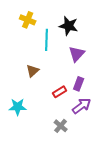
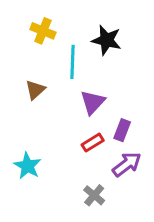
purple triangle: (77, 54) -> (93, 102), moved
brown triangle: (33, 71) -> (35, 90), moved
cyan star: (18, 107) -> (27, 166), turned 30

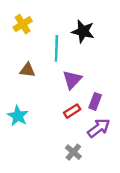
yellow cross: (43, 31) -> (23, 24), moved, turned 36
brown triangle: (35, 90) -> (27, 70), turned 49
cyan star: (27, 166) -> (18, 116), moved

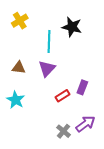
brown triangle: (27, 70) -> (19, 68), moved
purple triangle: (72, 80) -> (47, 69), moved
purple arrow: (99, 128) -> (85, 124), moved

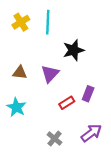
black star: (72, 27) -> (73, 50), moved, turned -30
cyan line: (49, 41) -> (48, 22), moved
gray cross: (64, 131) -> (54, 139), moved

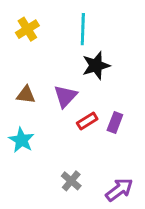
cyan line: (48, 22) -> (83, 29), moved
red rectangle: (67, 103) -> (87, 121), moved
purple arrow: (91, 133) -> (119, 190), moved

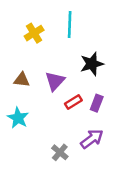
yellow cross: (27, 29) -> (34, 33), moved
black star: (96, 66) -> (92, 64), moved
purple arrow: (119, 190) -> (92, 139), moved

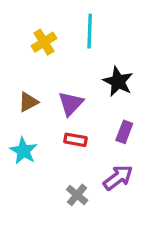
black star: (92, 64) -> (118, 82), turned -30
brown triangle: (22, 80) -> (28, 102), turned -35
red rectangle: (73, 102) -> (75, 140), moved, turned 42

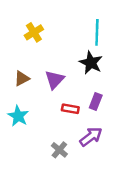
cyan line: (90, 31) -> (97, 32), moved
red rectangle: (75, 140) -> (70, 109), moved

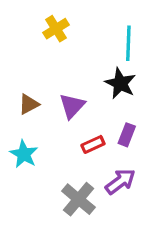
yellow cross: (34, 32) -> (56, 29), moved
red rectangle: (70, 109) -> (93, 144), turned -35
gray cross: (59, 150) -> (79, 199), size x1.5

